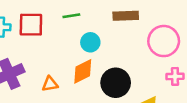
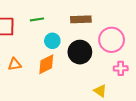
black circle: (116, 83) -> (80, 52), moved
orange triangle: (50, 84) -> (15, 64), moved

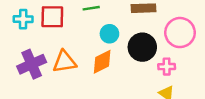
orange triangle: (15, 64) -> (64, 62), size x1.5
pink cross: (121, 68) -> (167, 67), moved

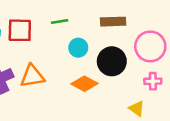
orange diamond: (102, 62) -> (84, 84), moved, turned 55
pink cross: (167, 67) -> (153, 81), moved

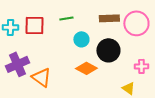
pink circle: (150, 46) -> (136, 23), moved
orange triangle: (32, 76) -> (41, 77), moved, turned 45

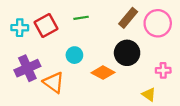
brown rectangle: (109, 18) -> (128, 18), turned -48
red square: (34, 25) -> (46, 25), turned -30
cyan circle: (81, 39) -> (74, 55), moved

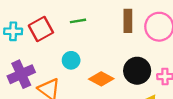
brown rectangle: (128, 18) -> (128, 21), turned -40
black circle: (127, 53) -> (137, 71), moved

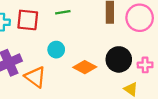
red square: (41, 29) -> (28, 20), turned 35

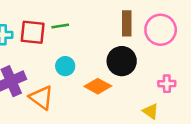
green line: (63, 12) -> (60, 26), moved
black circle: (119, 59) -> (122, 61), moved

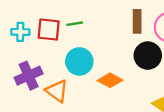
black circle: (122, 61) -> (148, 56), moved
cyan circle: (65, 66) -> (79, 61), size x1.5

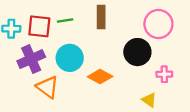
brown rectangle: (137, 21) -> (101, 17), moved
purple cross: (29, 76) -> (31, 59), moved

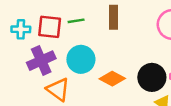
black circle: (137, 52) -> (152, 77), moved

